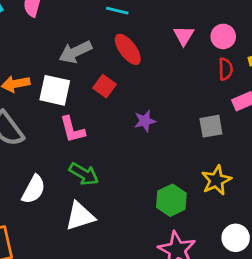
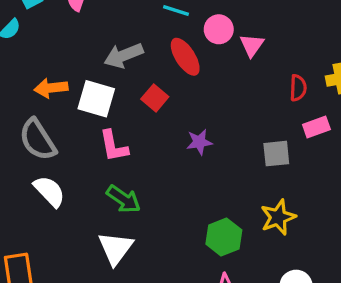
pink circle: (223, 36) -> (219, 29), moved
white semicircle: (34, 189) -> (49, 191), moved, turned -76
white triangle: (80, 216) -> (116, 248), turned -40

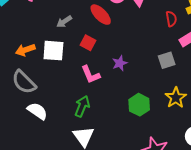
gray arrow: (124, 56) -> (64, 22), size x0.7
pink L-shape: (114, 146) -> (91, 75), moved
green arrow: (124, 199) -> (82, 106), turned -90
green hexagon: (224, 237) -> (139, 105), moved

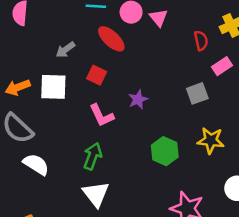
yellow star: (176, 98) -> (211, 140), turned -30

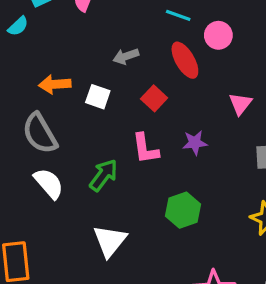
pink triangle: (159, 18) -> (240, 104), moved
white square: (53, 87) -> (98, 97), size x0.7
green hexagon: (165, 151) -> (183, 210), moved
green arrow: (93, 156) -> (103, 175), moved

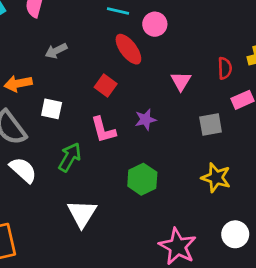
gray arrow: (126, 56) -> (56, 51), moved
white square: (98, 97) -> (52, 109), moved

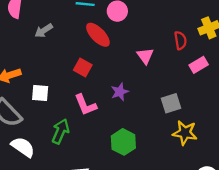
gray arrow: (56, 51) -> (44, 31), moved
gray square: (211, 124) -> (171, 103), moved

